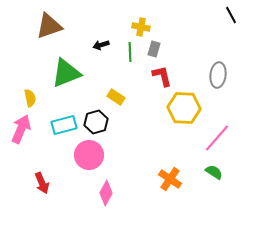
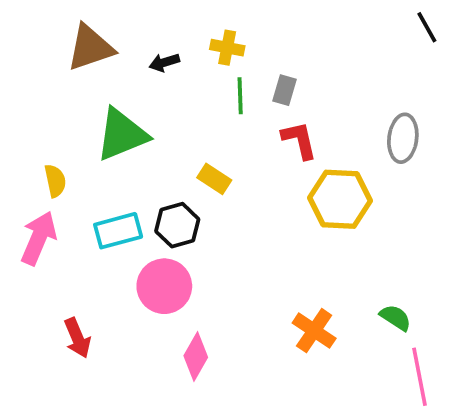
yellow cross: (141, 27) -> (227, 48), moved
black arrow: (101, 45) -> (164, 62), moved
pink line: (217, 138) -> (420, 377), moved, turned -52

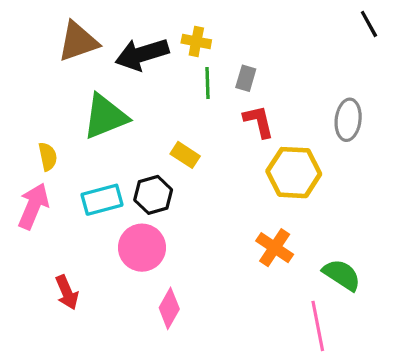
black arrow: (164, 62) -> (142, 54), size x2.0
green semicircle: (395, 318) -> (342, 275), size x1.4
orange cross: (314, 331) -> (275, 248), moved
pink line: (420, 377) -> (318, 326), moved

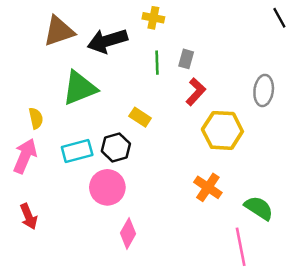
yellow cross: (196, 41) -> (153, 18), moved
red L-shape: (259, 121) -> (196, 92), turned 56
red arrow: (67, 292) -> (29, 216), moved

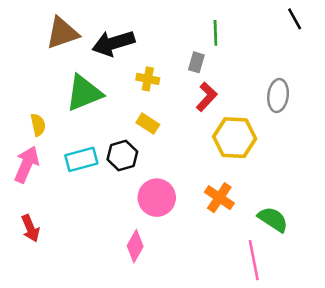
yellow cross: (153, 18) -> (148, 79), moved
green line: (157, 63) -> (215, 33), moved
pink circle: (107, 187) -> (157, 198), moved

